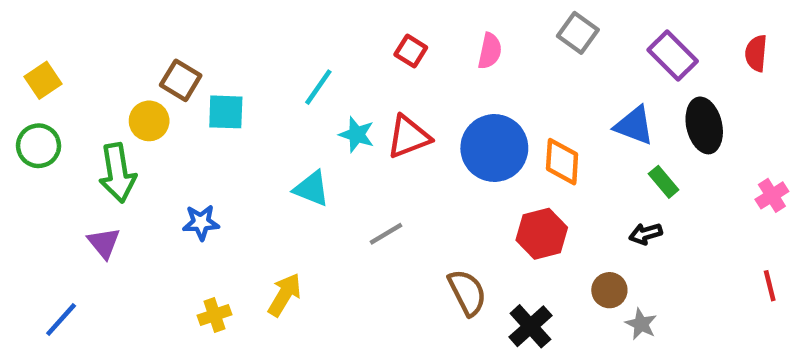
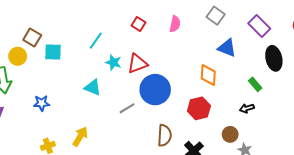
blue triangle: (634, 125) -> (227, 48), moved
blue circle: (494, 148) -> (155, 90), moved
brown semicircle: (467, 292) -> (165, 135), turned 30

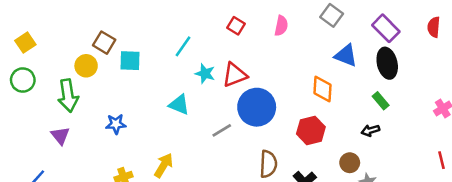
black ellipse: (274, 58) -> (387, 63), moved

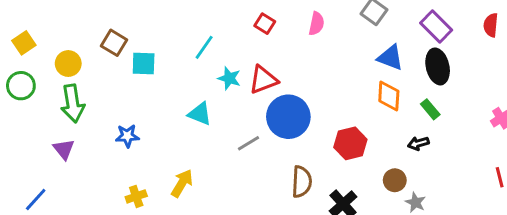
yellow circle: (86, 66) -> (68, 64), moved
orange diamond: (323, 89) -> (389, 96), moved

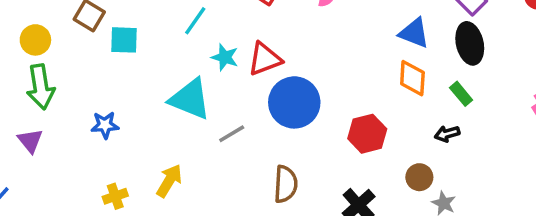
cyan triangle: (200, 114) -> (190, 99), size x1.5
gray line: (248, 143) -> (232, 134), moved
brown semicircle: (302, 182) -> (286, 184), moved

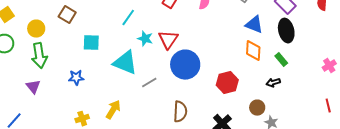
cyan square: (124, 40) -> (91, 43), moved
red triangle: (265, 59) -> (168, 40), turned -35

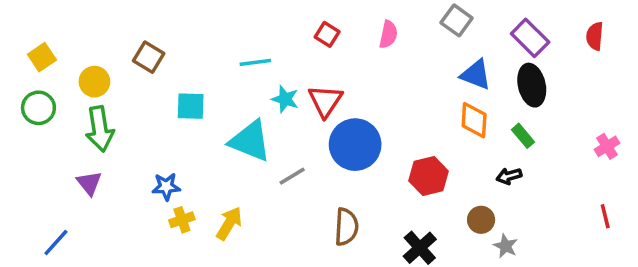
cyan line: (128, 18) -> (255, 62), turned 48
blue star: (76, 78) -> (166, 187), moved
yellow cross: (82, 119) -> (182, 220), moved

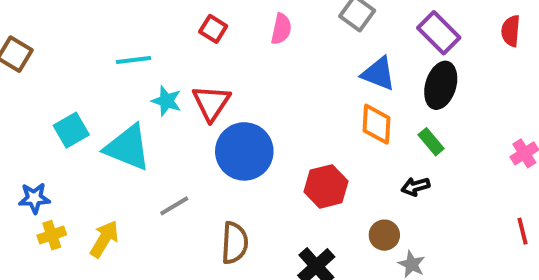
black ellipse: (532, 85) -> (441, 85), turned 30
cyan square: (191, 106) -> (71, 130), moved, turned -32
gray line: (292, 176) -> (174, 206), moved

